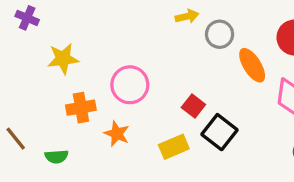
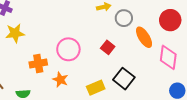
yellow star: (63, 59) -> (15, 33), moved
red square: (193, 106) -> (108, 47), moved

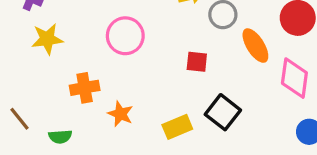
red square: (108, 47) -> (197, 62), turned -32
pink circle: (68, 49) -> (125, 36), moved

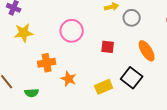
orange ellipse: (255, 46) -> (147, 51), moved
red square: (197, 62) -> (108, 47), moved

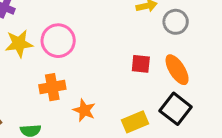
pink circle: (72, 31) -> (58, 41), moved
orange ellipse: (147, 51) -> (177, 70), moved

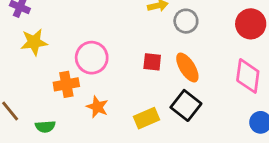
pink circle: (58, 41) -> (92, 58), moved

